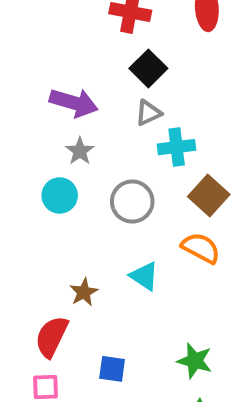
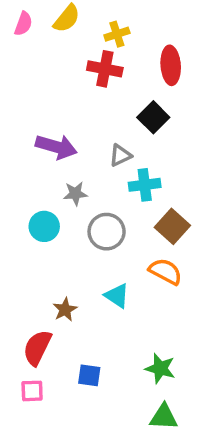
black square: (148, 68) -> (153, 117), moved
gray star: (80, 151) -> (75, 194), moved, turned 30

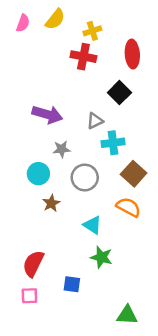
brown star: (65, 310) -> (51, 203), moved
green star: (160, 368) -> (101, 257), moved

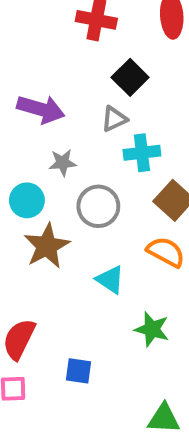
black square: (119, 93) -> (130, 77), moved
brown star: (51, 203) -> (47, 246), size x1.6
green star: (101, 257) -> (152, 329), moved

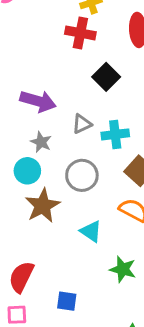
gray triangle: (114, 119) -> (82, 124), moved
gray star: (63, 163) -> (41, 142), moved, turned 30

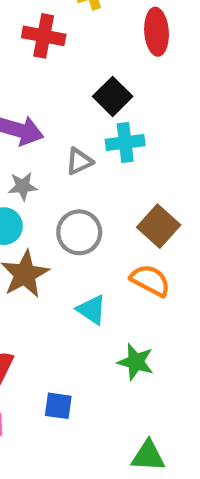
red cross: (80, 33) -> (44, 36), moved
cyan cross: (115, 134) -> (125, 142), moved
gray star: (41, 142) -> (23, 186), turned -30

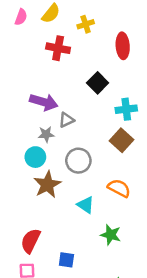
cyan cross: (125, 142) -> (126, 109), moved
gray triangle: (79, 161) -> (66, 120), moved
brown square: (159, 226) -> (121, 140), moved

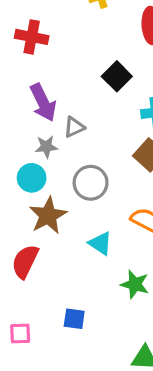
red cross: (58, 48) -> (32, 37), moved
purple arrow: (44, 102) -> (43, 102), turned 48
red semicircle: (31, 241) -> (25, 261), moved

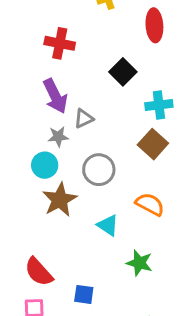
red cross: (32, 37) -> (60, 43), moved
red semicircle: (25, 261) -> (39, 272), moved, turned -68

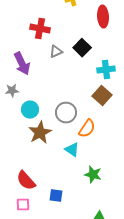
purple arrow: (55, 96) -> (22, 64), moved
gray triangle: (84, 119) -> (56, 52), moved
gray star: (58, 137) -> (12, 91), moved
orange semicircle: (150, 204) -> (87, 129), moved, turned 96

